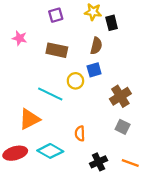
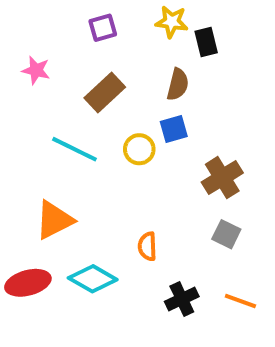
brown rectangle: (57, 50) -> (105, 93), turned -55
cyan line: (50, 94) -> (74, 149), moved

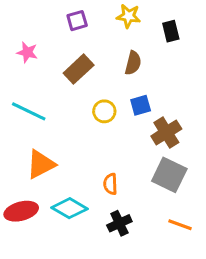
black rectangle: (206, 42) -> (171, 31), moved
blue square: (174, 129) -> (141, 105), moved
cyan line: (74, 149) -> (29, 111), moved
gray square: (226, 234) -> (169, 175), size x1.6
black cross: (182, 299) -> (119, 223), moved

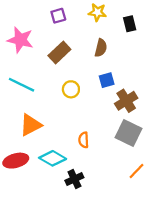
pink star: (27, 52) -> (20, 40), size x1.6
yellow circle: (104, 111) -> (71, 89), moved
black cross: (119, 223) -> (74, 179), moved
orange line: (180, 225) -> (137, 171), turned -66

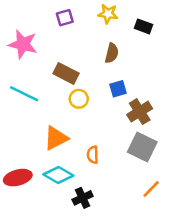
black rectangle: (130, 24) -> (143, 26), turned -56
brown rectangle: (59, 52) -> (66, 73), moved, turned 70
orange triangle: (31, 125) -> (56, 138), moved

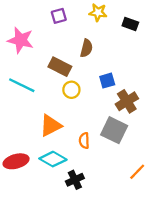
brown semicircle: (112, 53) -> (86, 48), moved
gray square: (142, 147) -> (114, 130), moved

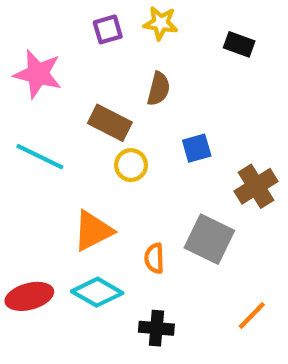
yellow star: (98, 12) -> (161, 23), moved
brown cross: (127, 101) -> (256, 186), moved
black cross: (75, 180) -> (156, 328), moved, turned 30

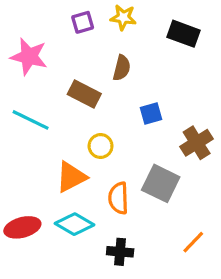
black rectangle: (239, 44) -> (184, 34), size x1.4
yellow circle: (131, 165) -> (101, 146), moved
orange semicircle: (154, 258) -> (118, 198), size x1.4

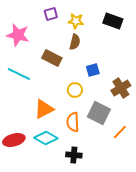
yellow star: (123, 17) -> (76, 21), moved
yellow circle: (101, 146) -> (75, 90), moved
orange line: (193, 242) -> (120, 132), moved

